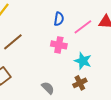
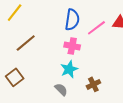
blue semicircle: (59, 19) -> (72, 20), size x1.5
cyan star: (83, 61) -> (69, 69), moved, turned 30

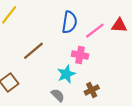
brown line: (26, 43) -> (33, 51), moved
pink cross: (72, 46) -> (80, 55), moved

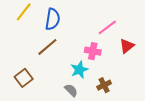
blue semicircle: (69, 22) -> (53, 19), moved
red triangle: (119, 25) -> (127, 46), moved, turned -42

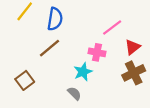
brown cross: (104, 85) -> (134, 73), moved, size x1.5

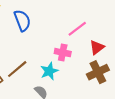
blue semicircle: (55, 19) -> (22, 20), turned -30
brown line: (50, 48) -> (17, 69), moved

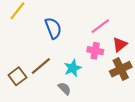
blue semicircle: (22, 20) -> (53, 28), moved
pink cross: (63, 53) -> (95, 51), moved

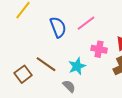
pink line: (100, 26) -> (86, 23), moved
brown line: (41, 66) -> (46, 64), turned 75

